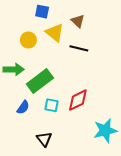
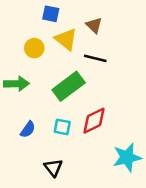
green rectangle: (40, 81) -> (69, 86), moved

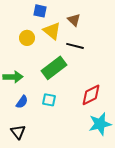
green arrow: (16, 84) -> (13, 77), moved
red diamond: (94, 121) -> (91, 95), moved
black triangle: (53, 168) -> (18, 132), moved

